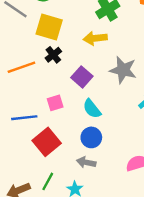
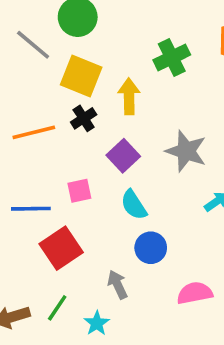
yellow arrow: (95, 38) -> (129, 96), moved, turned 90
blue circle: (91, 137) -> (151, 248), moved
gray arrow: (86, 162) -> (117, 284), turned 48

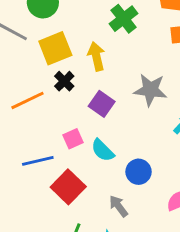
yellow square: (81, 76) -> (55, 48), turned -32
cyan semicircle: (134, 205) -> (103, 150), moved

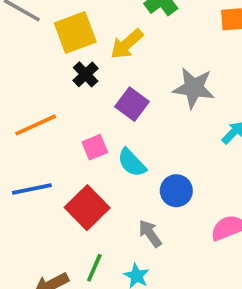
yellow arrow: (96, 56) -> (127, 44), turned -120
orange line: (28, 100) -> (36, 125), moved
blue line: (38, 161) -> (32, 189), moved

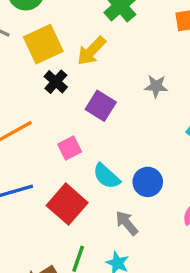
gray star: (194, 88) -> (156, 86), size x0.6
cyan semicircle: (132, 163) -> (106, 176), moved

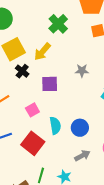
purple square: (101, 106) -> (50, 84), turned -30
cyan semicircle: (106, 176) -> (55, 126), turned -138
gray arrow: (127, 223) -> (82, 156), moved, turned 105

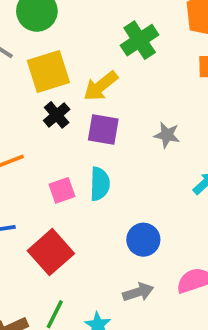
purple square: (50, 84) -> (103, 129), moved
cyan semicircle: (55, 126) -> (100, 184), moved

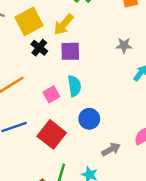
gray star: (167, 135) -> (124, 45), moved
blue circle: (143, 240) -> (89, 119), moved

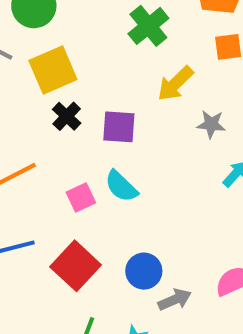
yellow arrow: (64, 24) -> (175, 84), moved
cyan semicircle: (74, 86) -> (121, 186), turned 138
blue circle: (89, 119) -> (144, 271), moved

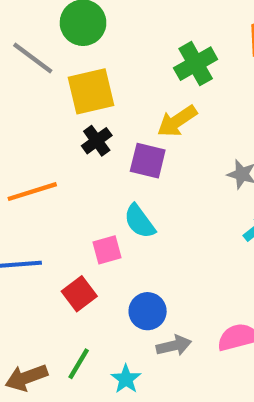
yellow arrow: (175, 84) -> (177, 121), moved
pink square: (81, 198) -> (107, 250), moved
red square: (76, 266) -> (79, 294), size x0.7

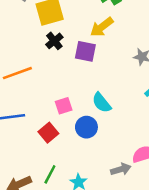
cyan semicircle: (140, 221) -> (102, 103), moved
blue circle: (148, 311) -> (86, 127), moved
gray arrow: (174, 346) -> (121, 169), moved

